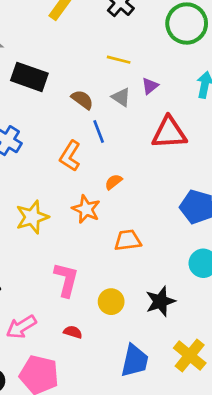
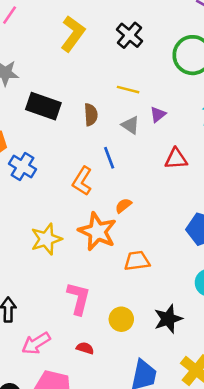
brown semicircle: (82, 100) -> (91, 115), moved, turned 50
red triangle: (169, 133) -> (176, 159), size x0.7
orange star: (86, 209) -> (97, 231), size x1.4

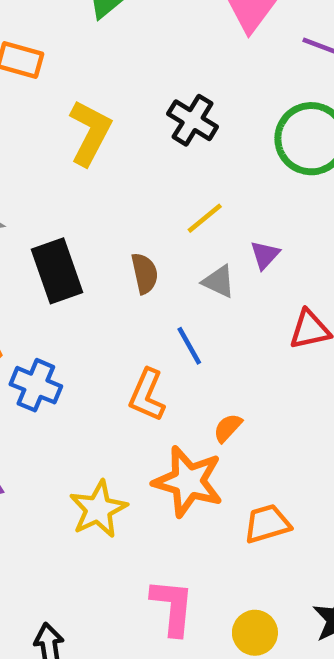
yellow line: (128, 90) -> (205, 218), turned -45
black rectangle: (43, 106) -> (57, 271), turned 60

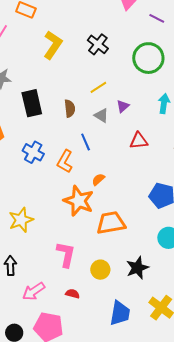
blue cross: (36, 385) -> (33, 152), moved
yellow star: (98, 509) -> (21, 220), moved
orange trapezoid: (267, 524) -> (111, 223), size x1.4

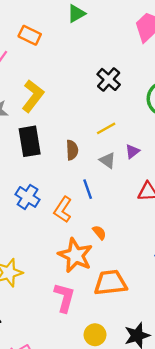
yellow L-shape: (53, 45) -> (33, 96), moved
orange semicircle: (98, 179) -> (99, 233), turned 88
pink L-shape: (66, 254) -> (64, 298), moved

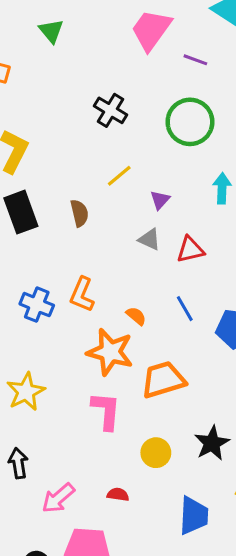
green triangle: (76, 14) -> (51, 31), turned -30
gray triangle: (108, 160) -> (149, 239), moved
blue line: (88, 189) -> (185, 309), moved
blue cross: (28, 197) -> (37, 305), moved

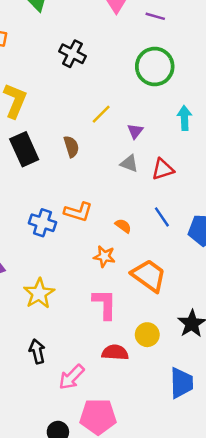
black cross: (110, 110) -> (72, 54), moved
orange L-shape: (82, 294) -> (78, 212), turned -92
orange star: (110, 352) -> (104, 256), size x0.6
orange trapezoid: (163, 380) -> (149, 275), turned 57
red semicircle: (118, 494) -> (115, 352), moved, size x1.5

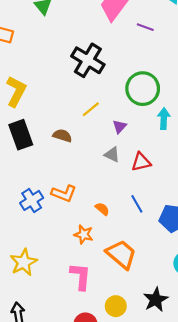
black cross: (72, 54) -> (88, 60), moved, size x1.4
green circle: (155, 67) -> (143, 89), moved
brown semicircle: (71, 147) -> (62, 136), turned -60
blue cross: (42, 223) -> (32, 200), turned 35

